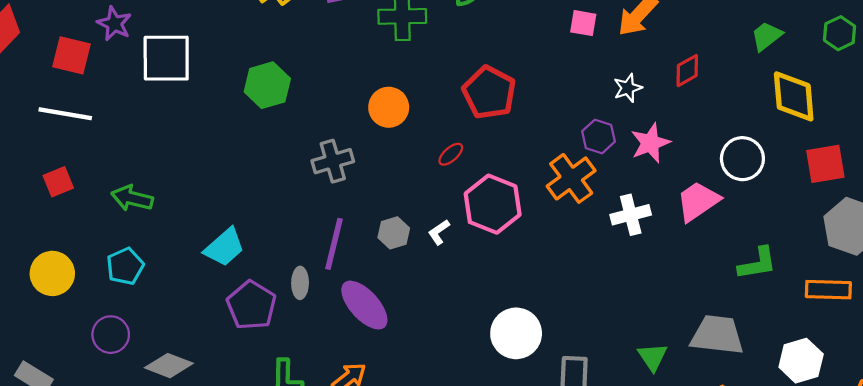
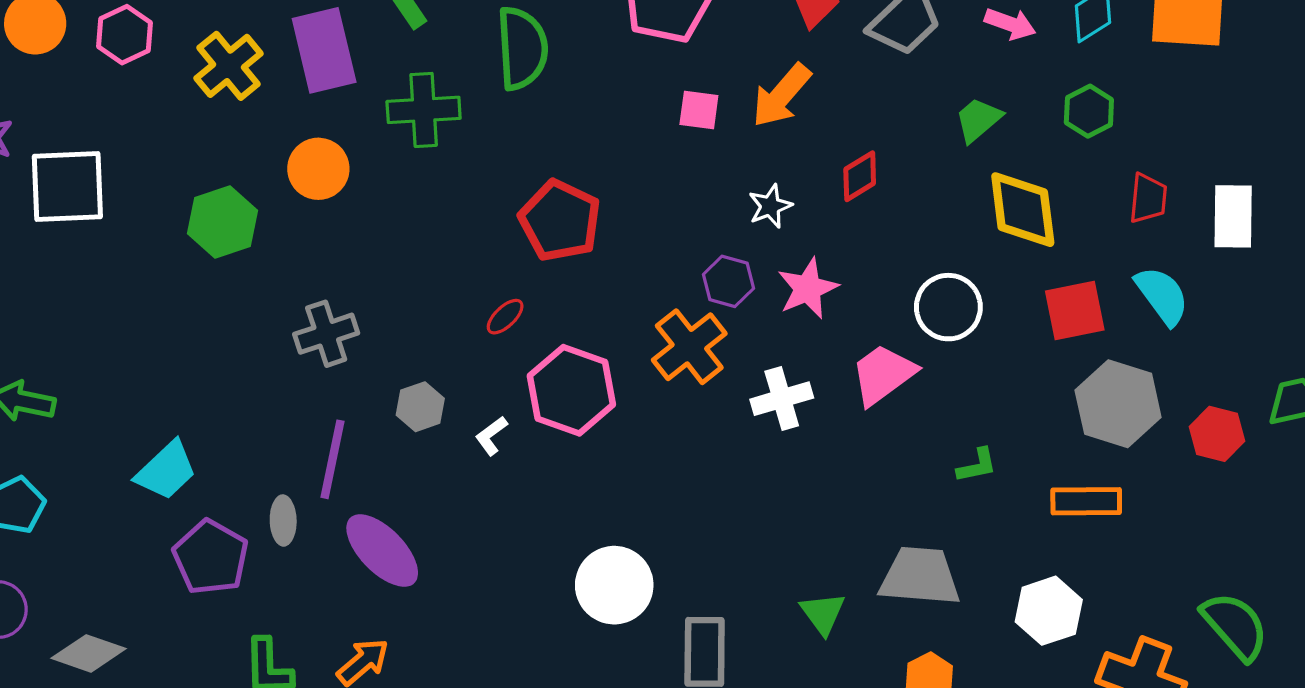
orange circle: (389, 107) -> (318, 169), moved
gray hexagon: (394, 233) -> (420, 407), moved
green L-shape: (757, 263) -> (977, 465), size x0.7

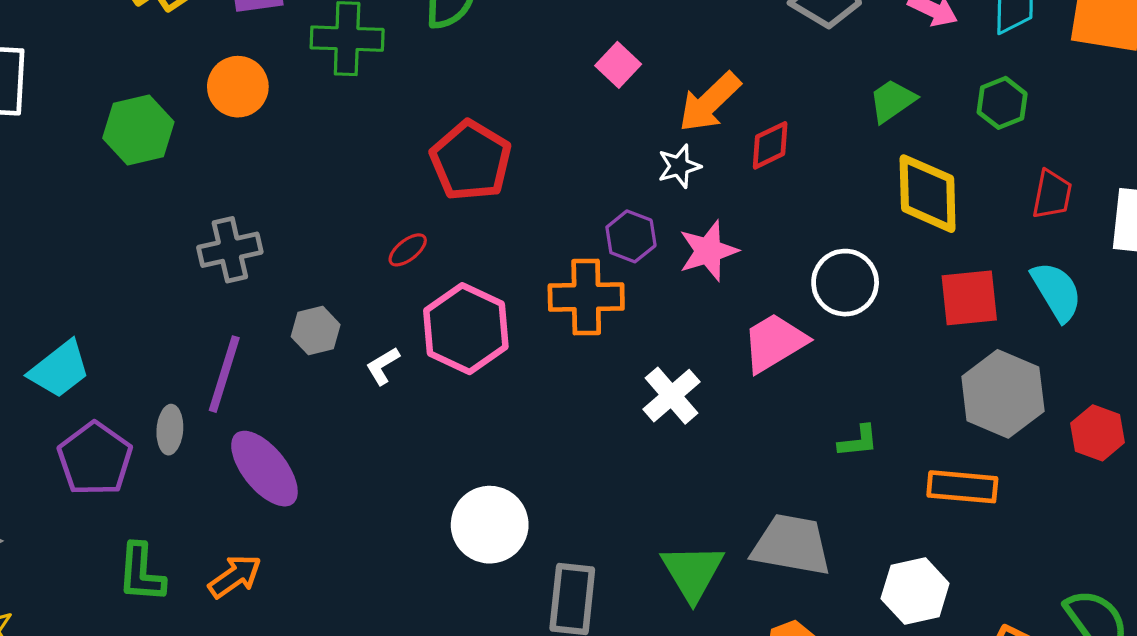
orange arrow: (781, 95) -> (710, 102), moved
pink square: (699, 110) -> (618, 65), turned 30
orange cross: (689, 347) -> (586, 297), turned 32
white cross: (782, 399) -> (672, 396), moved, turned -30
green triangle: (823, 613) -> (692, 572), size x1.4

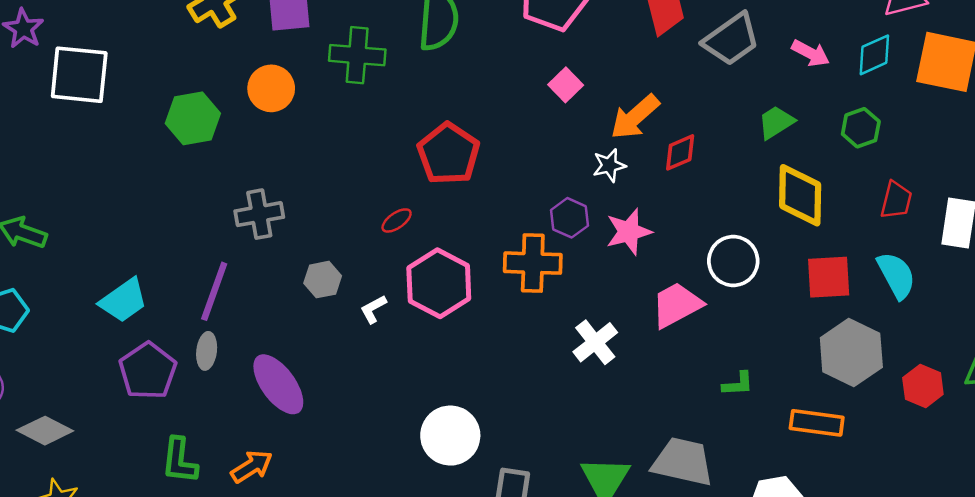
purple line: (224, 374) -> (214, 291), moved

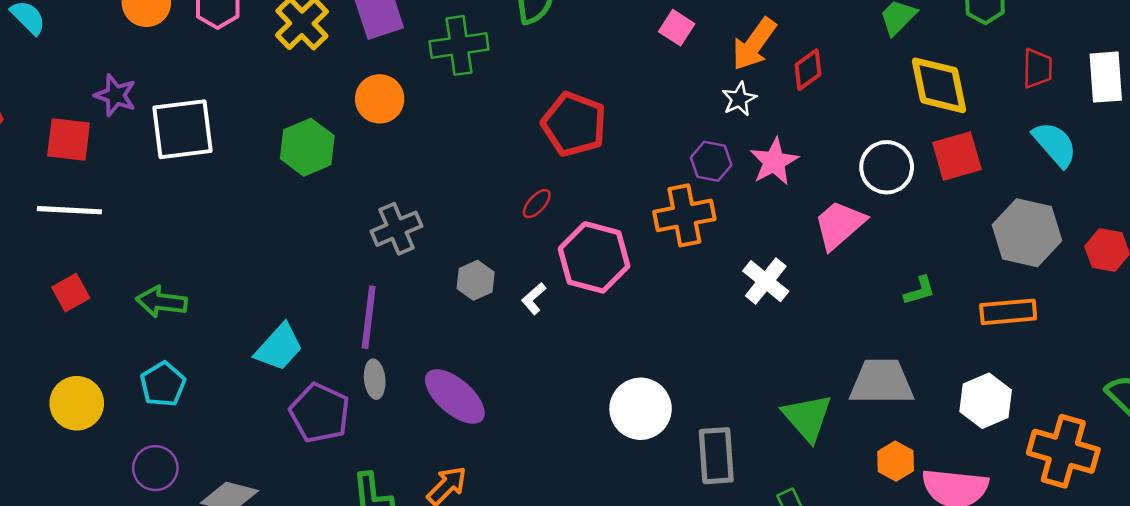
red square: (829, 277) -> (957, 156), moved

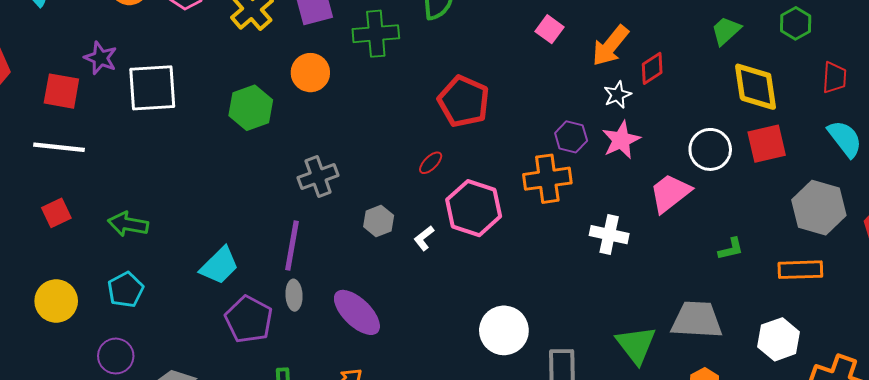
white star: (739, 99) -> (617, 95), moved
white cross: (766, 281) -> (609, 235), turned -30

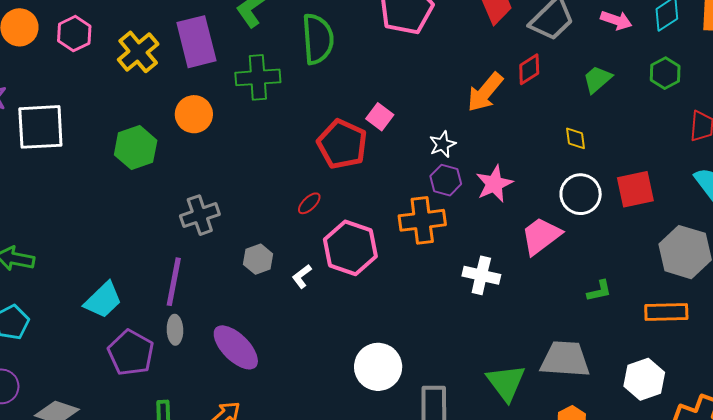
pink square: (550, 29) -> (380, 117), moved
red diamond: (652, 68) -> (529, 69), moved
yellow diamond: (756, 87) -> (576, 138), moved, size x0.5
white star: (617, 95) -> (443, 144), moved

